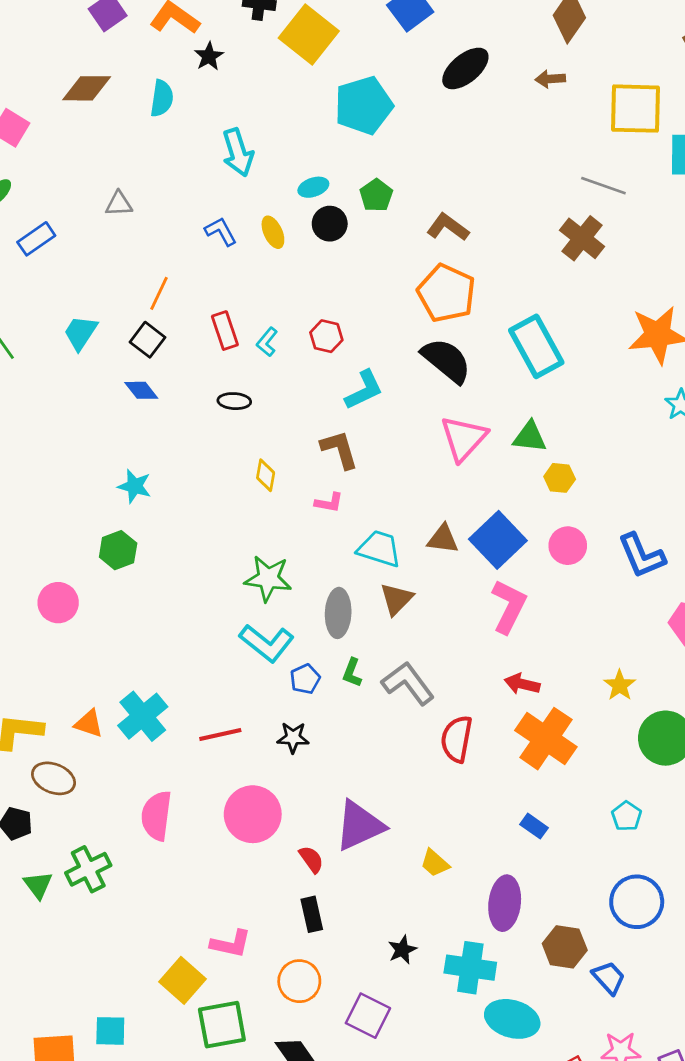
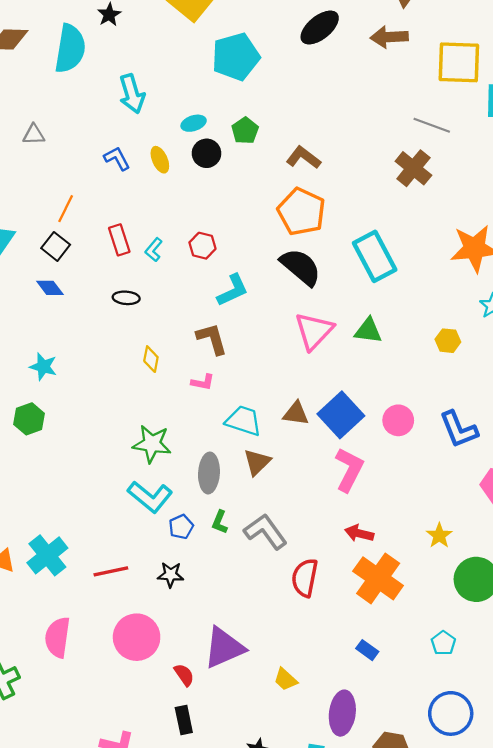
brown arrow: (550, 79) -> (389, 37), size x1.5
cyan semicircle: (162, 98) -> (70, 49), size x1.6
yellow hexagon: (560, 478) -> (448, 341), moved

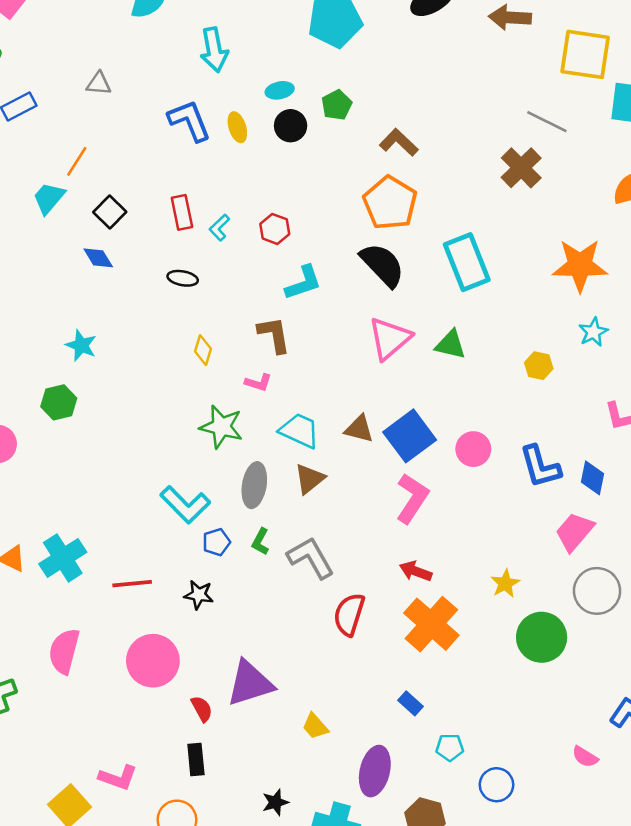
blue L-shape: (117, 158) -> (189, 121), size x1.5
orange line: (66, 209) -> (77, 161), moved
green star: (152, 444) -> (221, 427), moved
cyan pentagon: (443, 643) -> (450, 747), moved, turned 30
blue circle: (451, 713) -> (496, 785), size x0.7

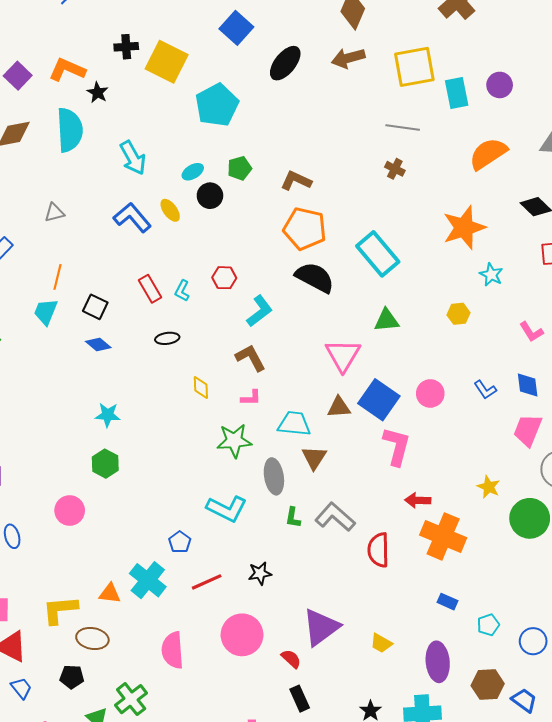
green pentagon: (337, 105) -> (239, 168), turned 30
brown cross: (521, 168) -> (395, 169), size x0.6
pink triangle: (390, 338) -> (343, 355), moved
blue L-shape: (540, 467) -> (485, 390), size x0.6
blue pentagon: (216, 542) -> (180, 542), moved

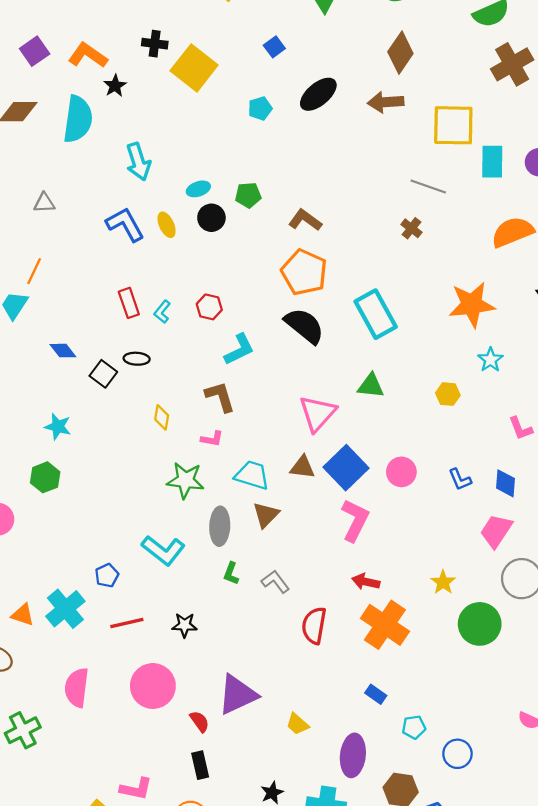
blue square: (236, 28) -> (274, 47), size x0.6
cyan pentagon: (217, 105) -> (260, 108), moved, size x0.5
black square: (95, 307) -> (103, 374), moved
gray L-shape: (335, 517) -> (275, 582), size x0.7

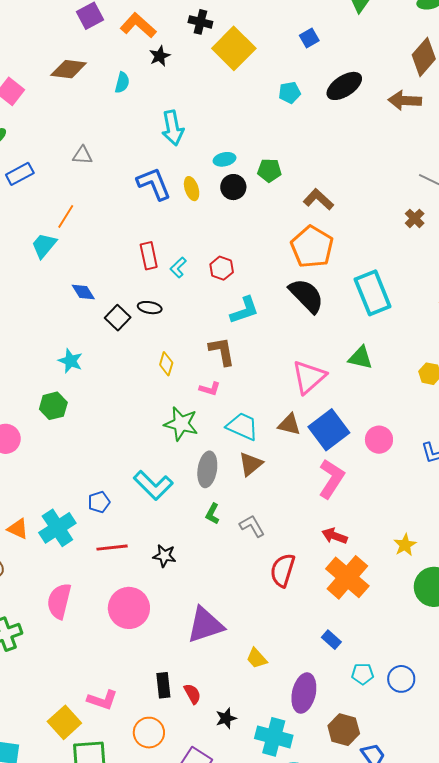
cyan semicircle: (78, 119) -> (122, 83), size x0.5
red semicircle: (200, 721) -> (192, 694), moved
blue circle: (457, 754) -> (401, 679), moved

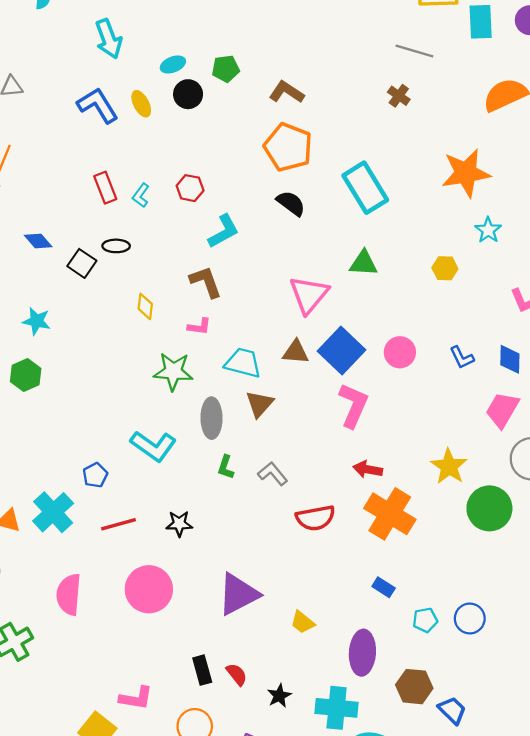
black semicircle: (306, 296) -> (291, 203), size x0.7
yellow star: (405, 545) -> (449, 466), size x1.4
red semicircle: (283, 570) -> (315, 518), turned -108

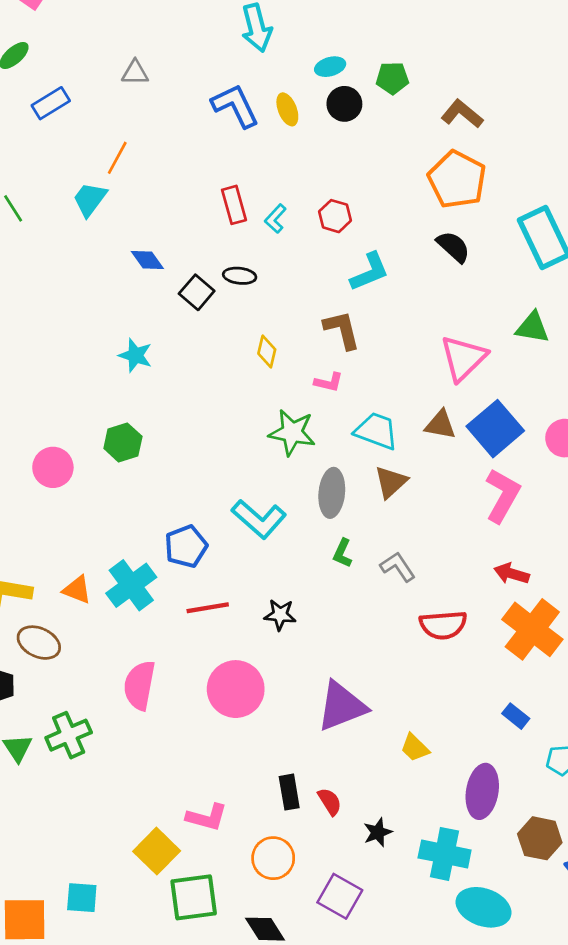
green hexagon: (26, 375) -> (123, 442), moved
blue pentagon: (95, 475) -> (186, 546), size x1.4

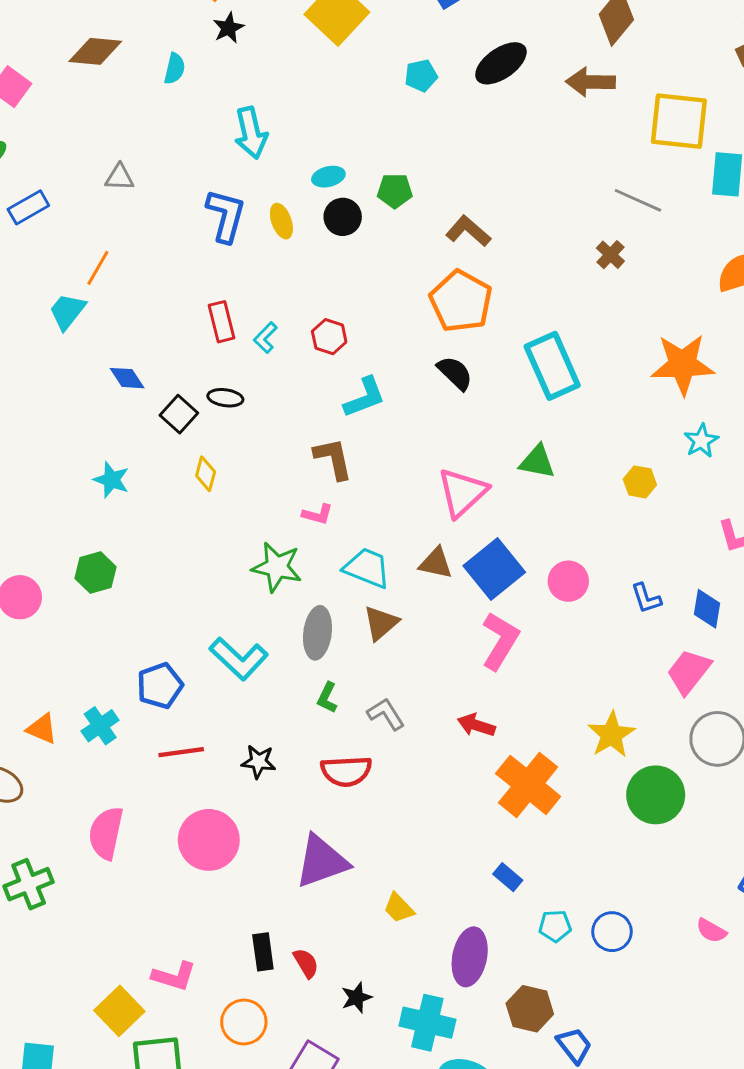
blue L-shape: (235, 106) -> (226, 216), turned 39
yellow diamond: (267, 351) -> (206, 474), moved
red arrow: (512, 574) -> (476, 725), moved
cyan cross: (131, 585) -> (100, 726), size x0.7
red semicircle: (443, 625) -> (346, 771), moved

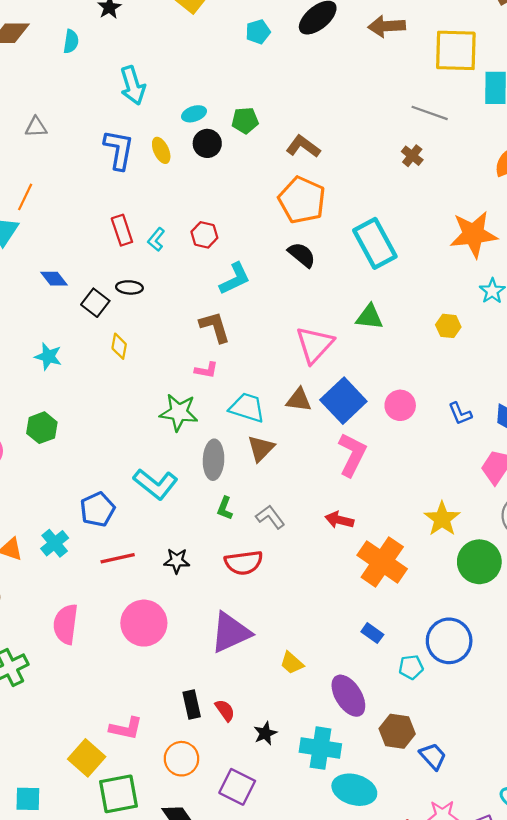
blue circle: (612, 932) -> (449, 641), moved, size x1.5
purple ellipse: (470, 957) -> (348, 696), turned -39

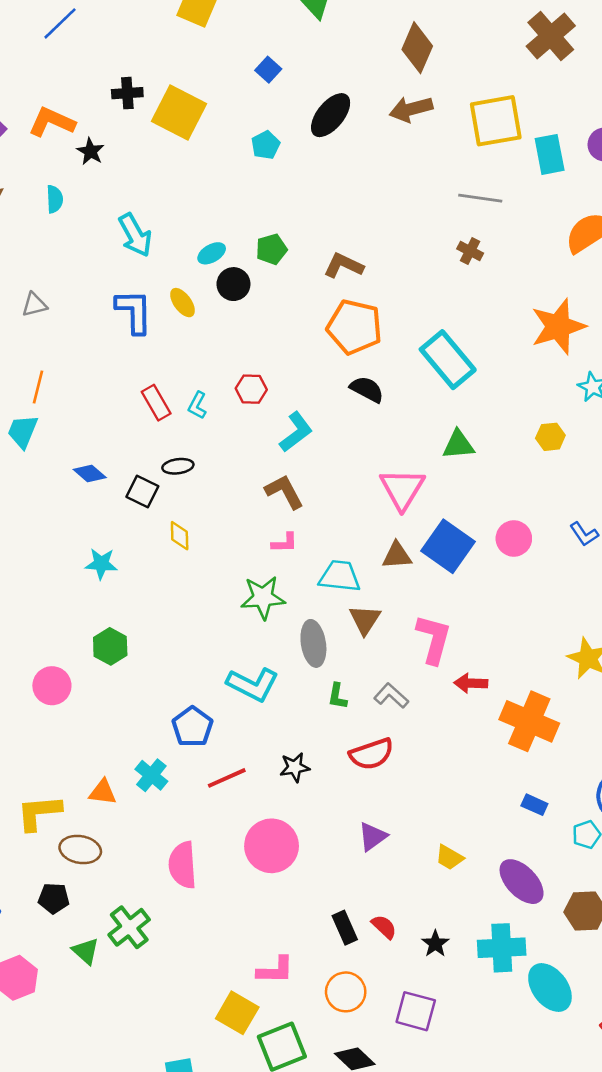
pink L-shape: (352, 455) -> (434, 639), moved
purple triangle: (231, 632) -> (373, 837), size x0.6
cyan ellipse: (354, 790) -> (550, 988), turned 48

